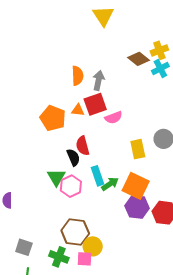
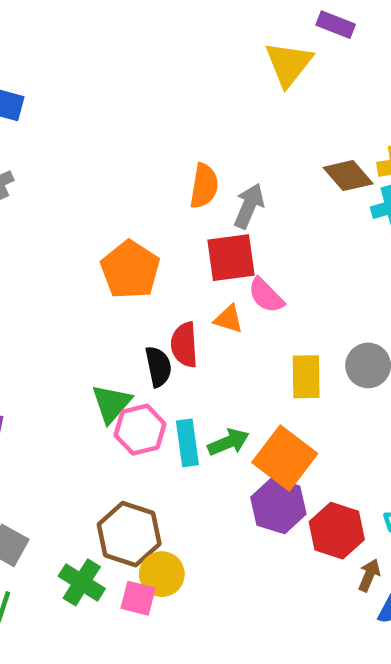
orange triangle: (78, 110) -> (229, 319), moved
pink semicircle: (114, 118) -> (266, 295), turned 54
cyan rectangle: (98, 176) -> (187, 443), moved

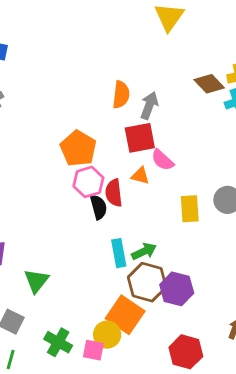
green triangle: (111, 403) -> (36, 281), moved
pink hexagon: (140, 430) -> (88, 182), moved
orange square: (285, 458) -> (125, 315), moved
red hexagon: (337, 531) -> (186, 352), moved
brown hexagon: (129, 534) -> (147, 282), moved

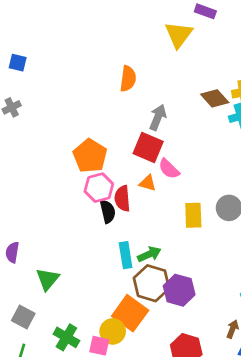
orange semicircle: (121, 95) -> (128, 79), moved
red square: (140, 138) -> (148, 147), turned 32

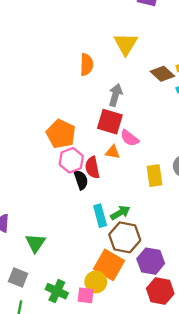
yellow triangle: (179, 35) -> (126, 44), moved
purple hexagon: (179, 290) -> (151, 261), moved

